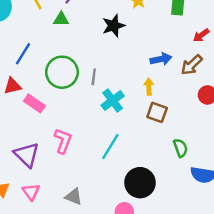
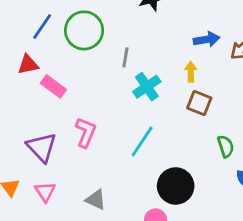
green circle: (62, 72) -> (84, 30), moved

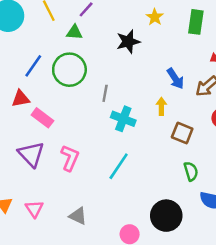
blue arrow: (207, 39) -> (175, 79), turned 65
cyan cross: (147, 87) -> (123, 119), turned -35
brown square: (199, 103) -> (182, 133), moved
purple triangle: (42, 147) -> (31, 154), moved
black circle: (176, 186) -> (166, 216), moved

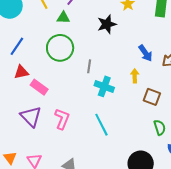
blue line: (33, 66) -> (17, 46), moved
cyan line: (119, 166) -> (101, 125), turned -60

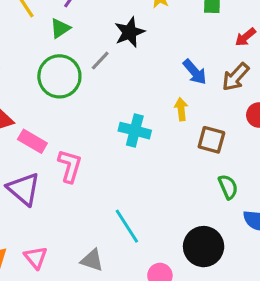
green triangle: (63, 18) -> (60, 28), turned -32
gray line: (89, 66) -> (100, 61), moved, turned 40
pink L-shape: (62, 119) -> (70, 166), moved
cyan line: (101, 125) -> (127, 226), moved

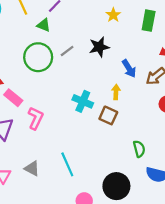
green triangle: (60, 28) -> (44, 25), turned 48
black star: (130, 32) -> (99, 47), moved
brown square: (211, 140) -> (108, 115), moved
gray triangle: (92, 260) -> (32, 168), moved

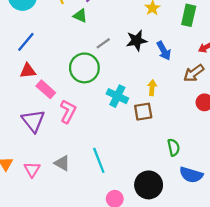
green circle: (38, 57) -> (84, 68), moved
blue arrow: (129, 69) -> (164, 51), moved
brown square: (108, 115) -> (143, 112), turned -36

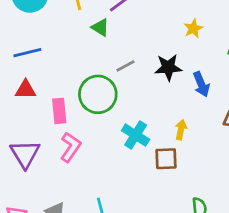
blue line: (26, 42) -> (27, 53), turned 30
pink rectangle: (46, 89) -> (59, 111), moved, turned 36

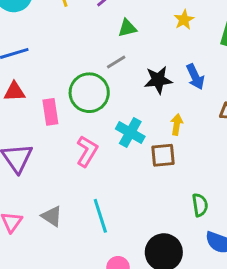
green triangle: (100, 27) -> (127, 28), moved, turned -42
black star: (168, 67) -> (158, 80), moved
pink L-shape: (70, 147) -> (87, 151), moved

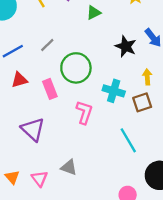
gray line: (116, 62) -> (47, 45), moved
black star: (158, 80) -> (126, 46), turned -30
cyan line: (100, 216) -> (128, 140), moved

